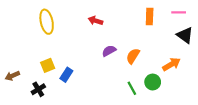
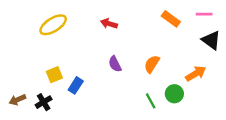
orange rectangle: (150, 17) -> (171, 19), turned -56
yellow ellipse: (47, 22) -> (53, 25), turned 70
purple semicircle: (109, 51) -> (115, 64), moved, turned -88
brown arrow: (12, 76) -> (17, 100), moved

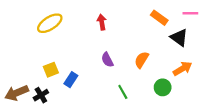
red arrow: (109, 24) -> (102, 22), turned 64
black triangle: (211, 40) -> (179, 38), moved
brown arrow: (17, 100) -> (17, 93), size x1.5
green line: (151, 101) -> (123, 92), moved

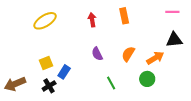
orange rectangle: (159, 18) -> (124, 16), moved, turned 42
black triangle: (179, 38) -> (174, 40), moved, turned -42
orange arrow: (183, 69) -> (155, 58), moved
black cross: (41, 95) -> (49, 86), moved

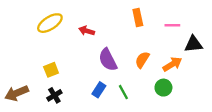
pink line: (172, 12) -> (172, 25), moved
red arrow: (92, 20) -> (87, 31), moved, turned -64
purple semicircle: (97, 54) -> (108, 60), size x1.5
blue rectangle: (64, 72) -> (99, 90), moved

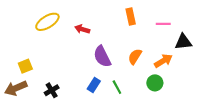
yellow square: (51, 70) -> (25, 66), moved

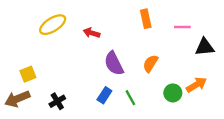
orange arrow: (163, 61) -> (196, 85), moved

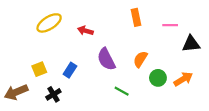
yellow square: (28, 74) -> (39, 69), moved
green circle: (173, 93) -> (158, 78), moved
blue rectangle: (104, 95) -> (70, 70), moved
green line: (130, 98) -> (122, 91), turned -32

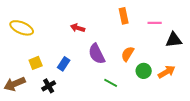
yellow ellipse: (49, 23) -> (22, 28), moved, turned 55

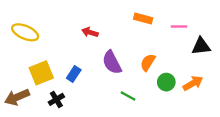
orange rectangle: (124, 16) -> (143, 18), turned -63
yellow square: (36, 63) -> (41, 73), size x1.5

